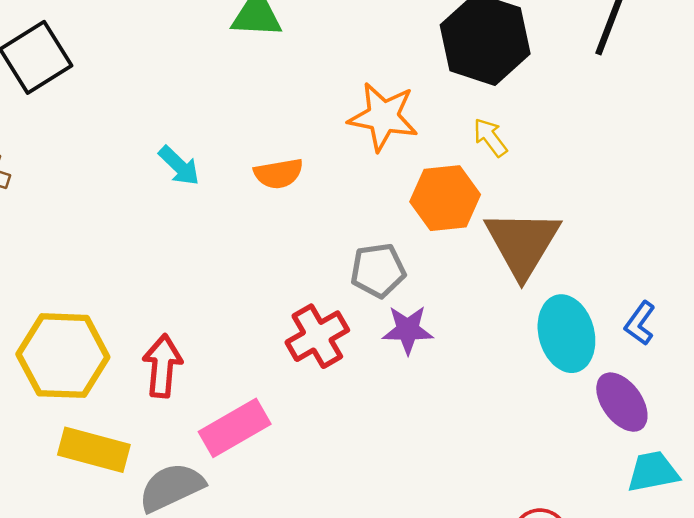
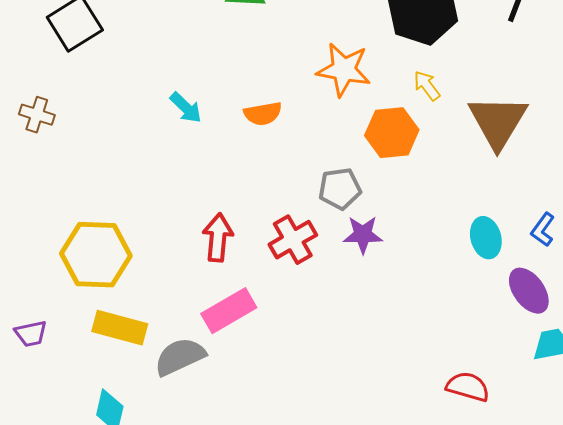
brown triangle: (523, 243) -> (498, 122), moved
cyan ellipse: (566, 334) -> (486, 238), size x0.7
red arrow: (162, 366) -> (218, 238), moved

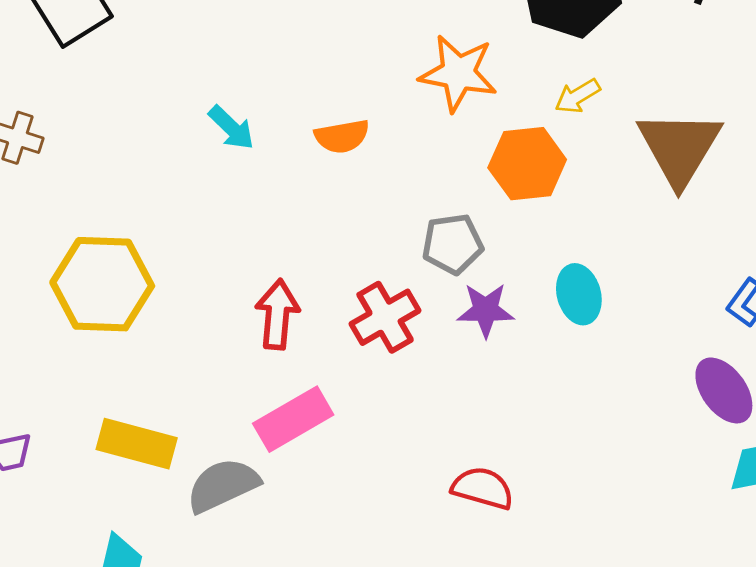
yellow arrow: (427, 86) -> (577, 96), turned -84
cyan ellipse: (486, 238) -> (579, 294), moved
yellow hexagon: (96, 255) -> (102, 284), moved
red semicircle: (468, 387) -> (483, 488), moved

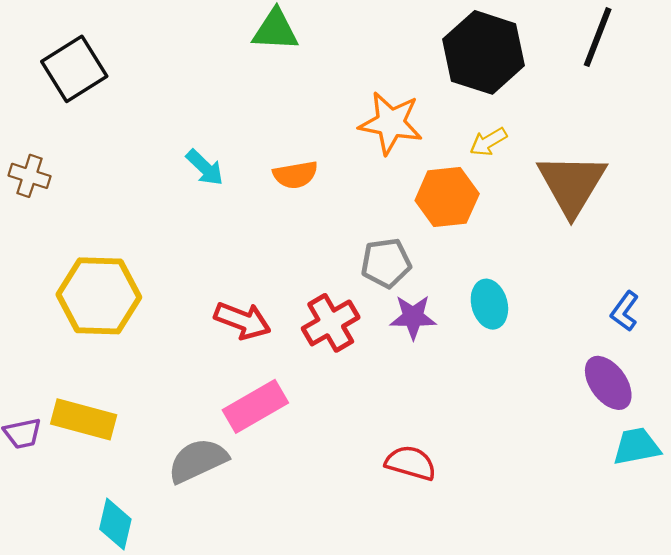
red arrow: (277, 314) -> (242, 321), turned 106
yellow rectangle: (137, 444) -> (84, 419), moved

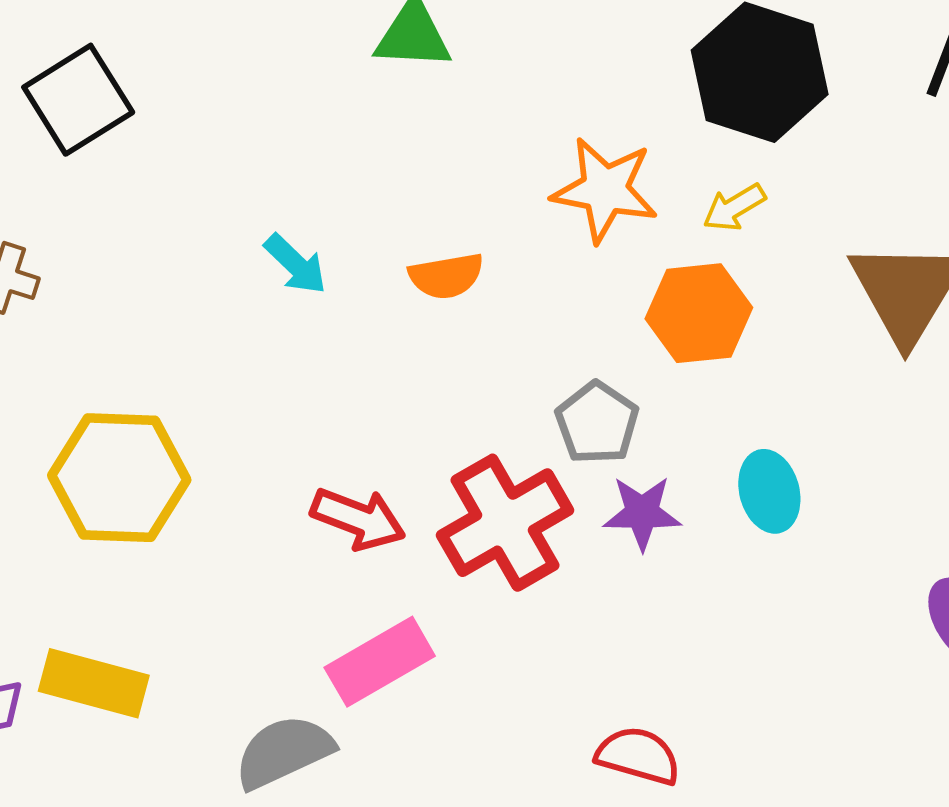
yellow arrow: (488, 142) -> (734, 207), moved
gray pentagon: (386, 263) -> (597, 423), turned -30
red cross: (331, 323) -> (505, 523), size x1.4

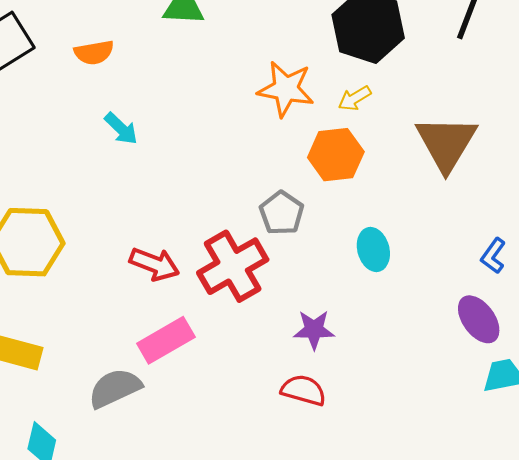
orange semicircle: (446, 276) -> (94, 52), moved
purple star: (642, 513) -> (314, 330), moved

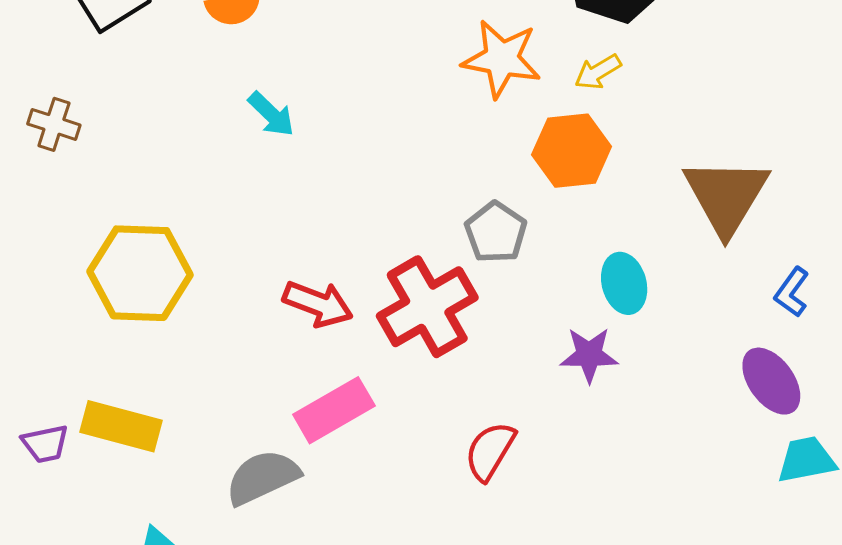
brown triangle: (446, 143) -> (726, 196), moved
purple star: (314, 330) -> (589, 355), moved
red semicircle: (304, 390) -> (490, 451), moved, turned -75

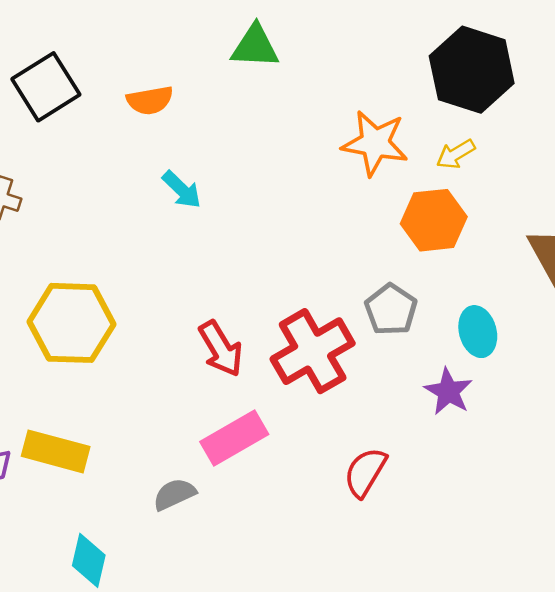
gray pentagon: (496, 232) -> (391, 310), moved
red arrow: (318, 304) -> (221, 349), turned 38
purple star: (589, 355) -> (448, 391), turned 30
gray semicircle: (262, 477) -> (174, 494), size x0.7

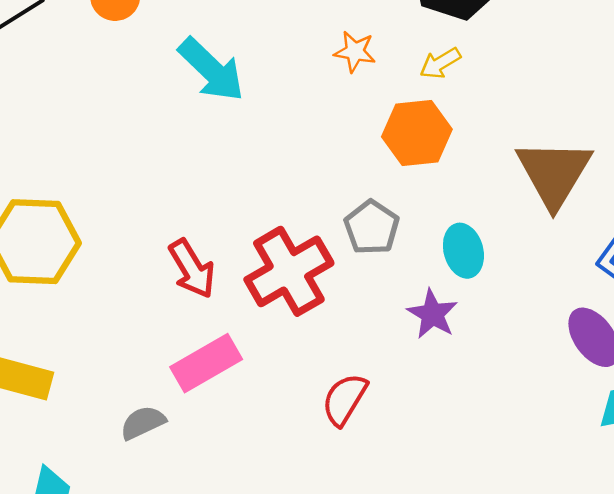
orange star: (375, 143) -> (355, 52), size x0.6
cyan arrow: (182, 190) -> (211, 70), moved, size x1.6

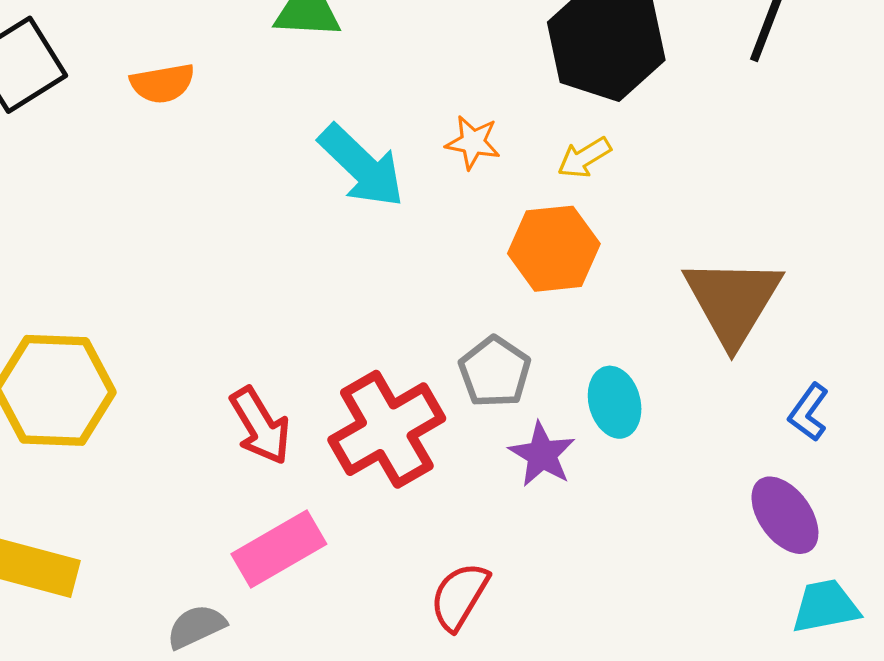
cyan arrow: (211, 70) -> (362, 166), moved
purple star: (432, 314) -> (542, 454), moved

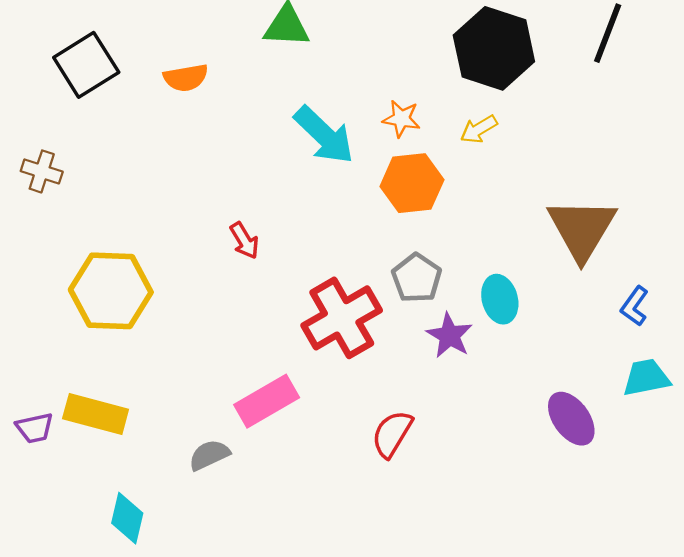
orange hexagon: (554, 249) -> (412, 183), moved
red arrow: (260, 426) -> (244, 241), moved, size x0.7
purple ellipse: (785, 515) -> (571, 419), moved
cyan trapezoid: (825, 606) -> (646, 378), moved

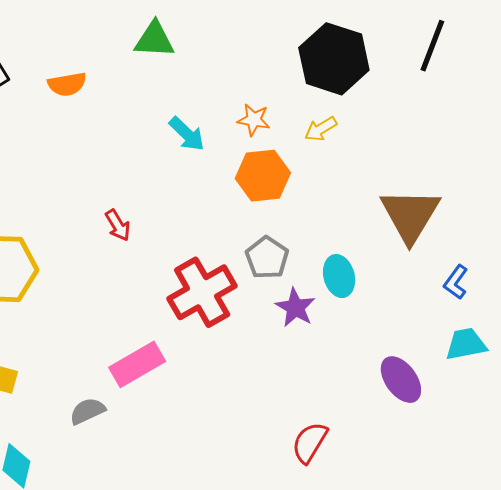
cyan arrow: (324, 135) -> (187, 134), size x0.7
red semicircle: (392, 434) -> (310, 442), moved

